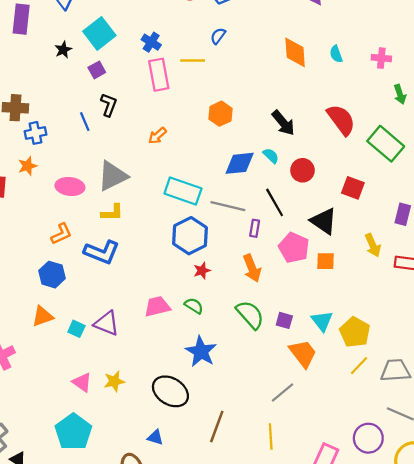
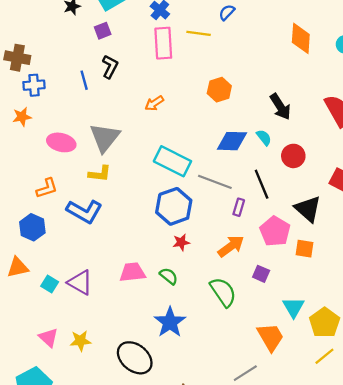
gray triangle: (113, 176) -> (105, 137), turned -32
orange arrow: (252, 268) -> (231, 246), turned -112
purple square: (284, 320) -> (261, 274), moved

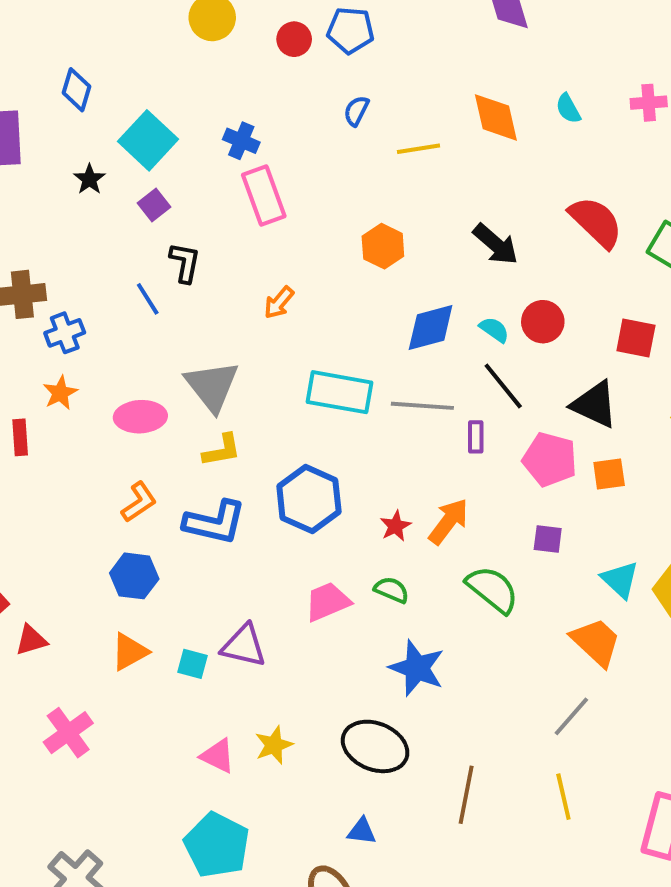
yellow line: (199, 33) -> (419, 149), moved
cyan semicircle: (264, 138) -> (494, 330), moved
blue hexagon: (174, 206) -> (309, 499), moved
orange arrow: (231, 246) -> (448, 521), moved

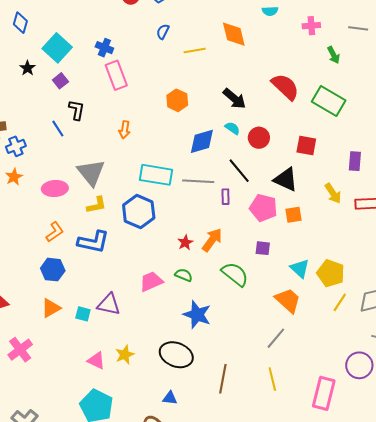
cyan semicircle: (568, 109) -> (270, 11), moved, turned -63
orange arrow: (279, 303) -> (125, 130), turned -30
cyan semicircle: (494, 330) -> (232, 128), moved
blue hexagon: (309, 499) -> (139, 211), moved

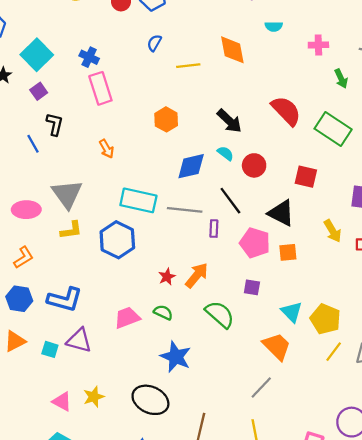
orange arrow: (125, 130) -> (107, 149), turned -42
blue L-shape: (93, 242) -> (65, 299), moved

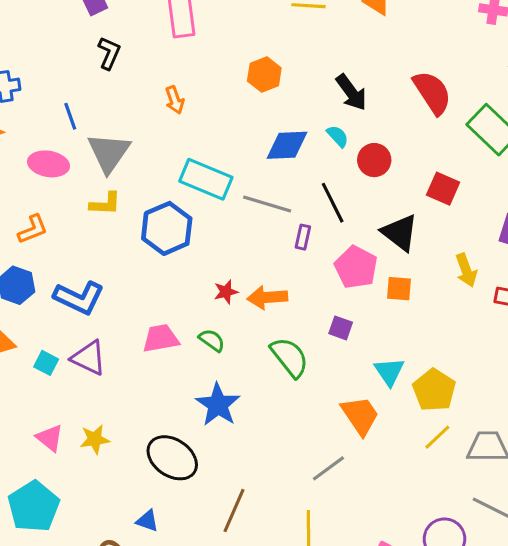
blue line: (33, 144) -> (70, 116), moved
orange arrow: (197, 275) -> (267, 297), turned -144

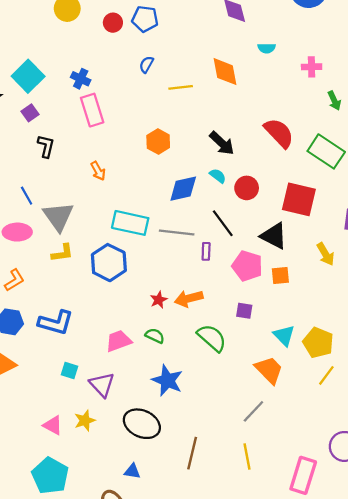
red square: (443, 189) -> (299, 199), size x1.5
purple triangle: (89, 358) -> (102, 385), moved, turned 32
cyan square: (46, 363) -> (70, 370), moved

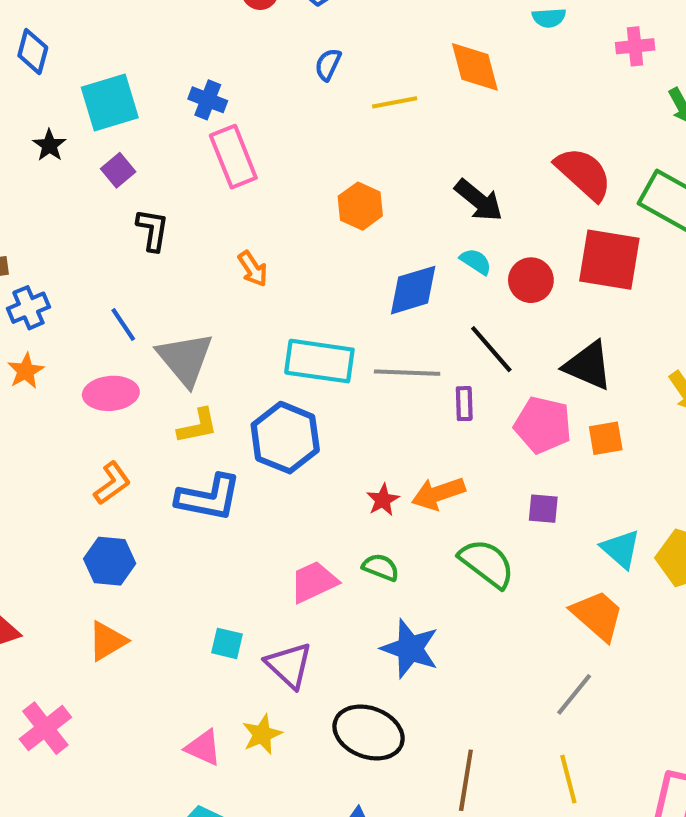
cyan square: (28, 76) -> (110, 102), turned 32
red square: (299, 199) -> (609, 260), moved
blue L-shape: (56, 323) -> (209, 498), moved

